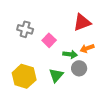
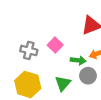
gray cross: (25, 29) -> (29, 50), moved

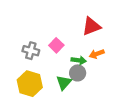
gray circle: (88, 76) -> (78, 73), moved

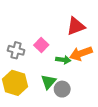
orange arrow: (97, 54) -> (81, 53), size x1.5
gray circle: (78, 73) -> (62, 89), moved

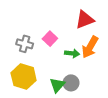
orange arrow: (81, 53) -> (90, 47), turned -40
green triangle: (49, 82) -> (57, 85), moved

